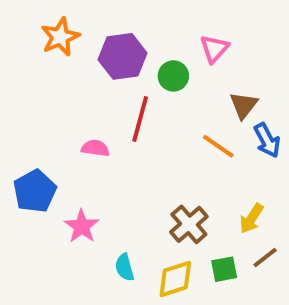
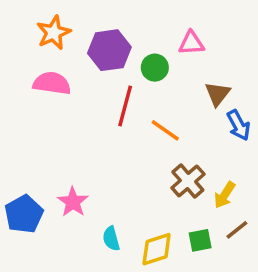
pink triangle: (214, 49) -> (191, 43), turned 44
orange line: (218, 146) -> (165, 130), moved
pink semicircle: (95, 148) -> (52, 83), moved, size x1.5
blue pentagon: (35, 191) -> (24, 214), moved
brown cross: (189, 224) -> (188, 181), moved

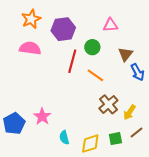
green circle: (155, 68) -> (92, 47), moved

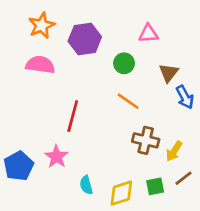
red line: (72, 61) -> (73, 116), moved
brown cross: (108, 104) -> (146, 140), turned -36

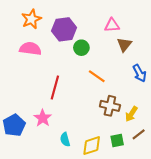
green circle: (124, 63) -> (81, 48), moved
brown triangle: (169, 73) -> (124, 45), moved

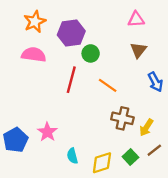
pink triangle: (112, 25) -> (136, 19), moved
red line: (55, 87) -> (71, 80), moved
green square: (117, 140) -> (130, 157), turned -32

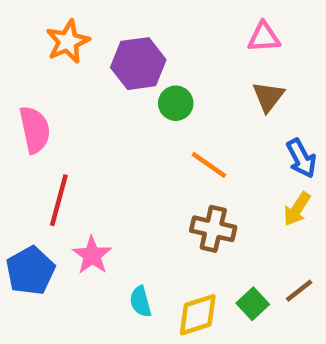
pink semicircle: (34, 55) -> (35, 130), moved, turned 70
red line: (71, 80) -> (59, 200), moved
brown cross: (122, 118) -> (213, 229), moved
yellow arrow: (146, 127) -> (297, 209), moved

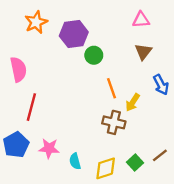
orange line: (209, 165) -> (111, 88), turned 36
yellow arrow: (297, 209) -> (133, 102), moved
pink star: (92, 255) -> (49, 148), moved, turned -30

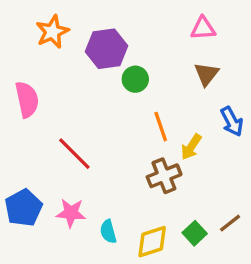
red line: (31, 107) -> (74, 154), moved, turned -60
brown cross: (114, 122) -> (164, 176), turned -35

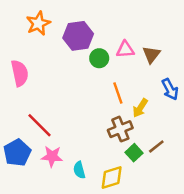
pink triangle: (203, 28) -> (125, 50), moved
red line: (74, 154) -> (40, 125), moved
brown line: (230, 223) -> (156, 146), moved
green square: (195, 233) -> (134, 153), moved

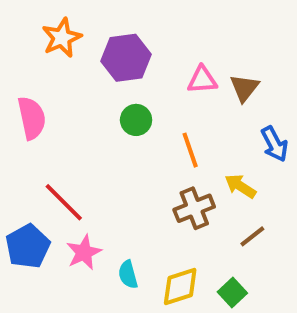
green circle: (99, 58) -> (136, 120), moved
yellow arrow: (140, 108) -> (240, 186), moved, turned 90
green square: (134, 153) -> (232, 293), moved
pink star: (52, 156) -> (84, 252), turned -30

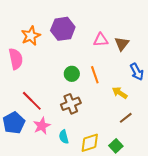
orange star: (62, 38) -> (31, 36), moved
green circle: (136, 120) -> (72, 74), moved
brown cross: (194, 208) -> (71, 104), moved

